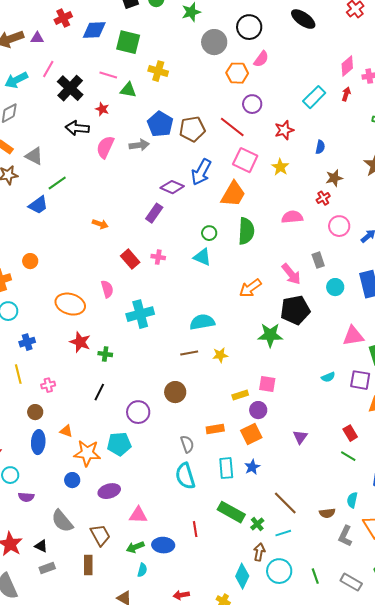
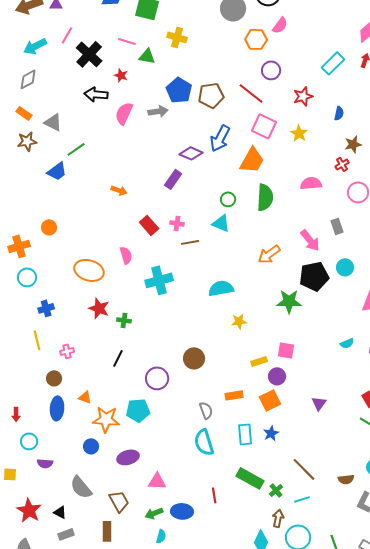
cyan circle: (335, 287) -> (345, 267), moved
brown line: (189, 353) -> (190, 242), moved

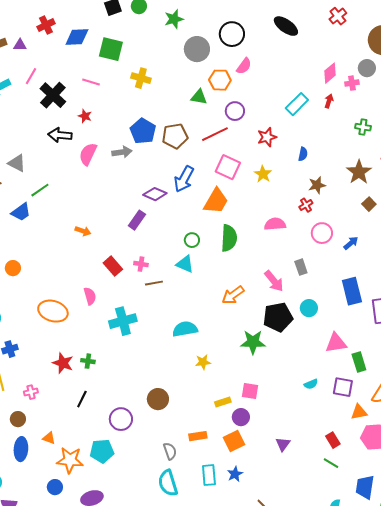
green triangle: (147, 56) -> (199, 97), moved
red line: (251, 93) -> (215, 134), turned -64
red star: (99, 308) -> (63, 363), moved

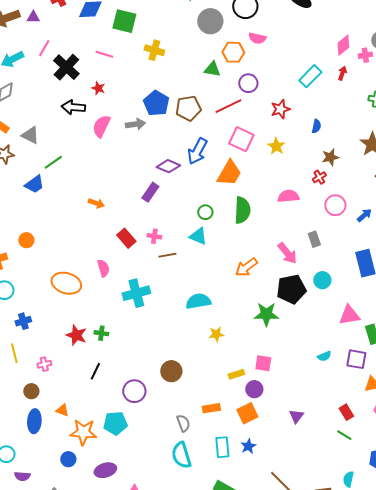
pink semicircle: (244, 66) -> (257, 38), turned 66

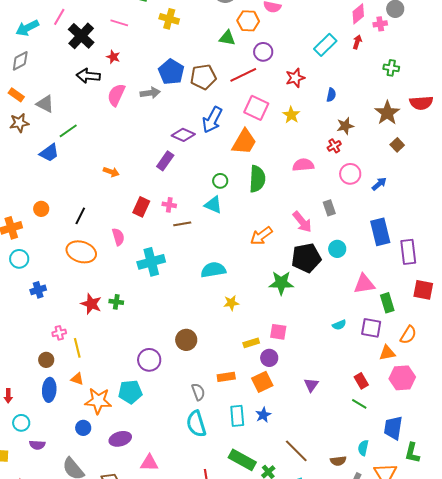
red rectangle: (126, 238) -> (141, 207), turned 66
yellow line: (14, 353) -> (77, 348), moved
black line: (95, 371) -> (80, 216), moved

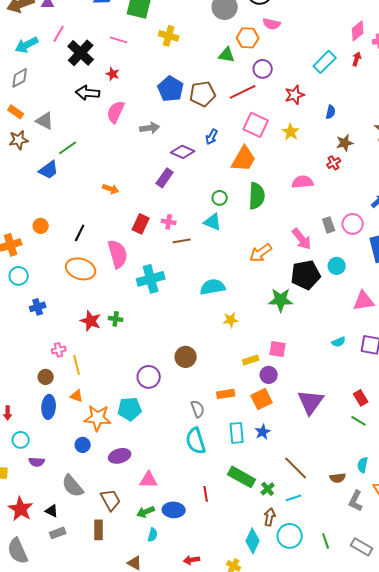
gray arrow: (150, 93) -> (150, 128), moved
blue arrow: (212, 120) -> (212, 137), size x0.6
pink circle: (350, 174) -> (353, 224), moved
pink semicircle: (118, 237) -> (118, 254), size x1.6
purple triangle: (311, 385) -> (311, 402), size x1.8

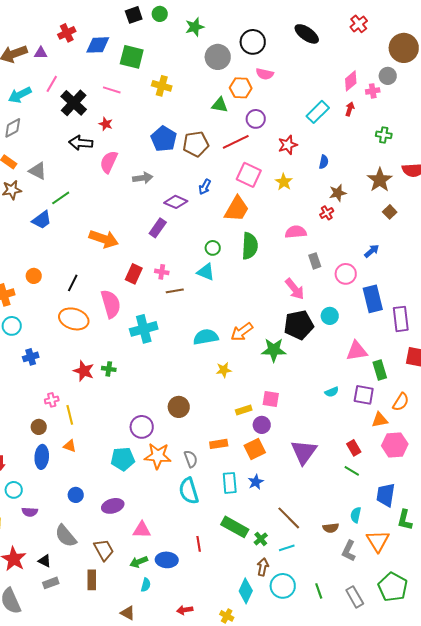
orange arrow: (111, 189) -> (104, 239), size x1.8
gray rectangle: (329, 225) -> (315, 261), moved
orange arrow: (261, 253) -> (242, 332), moved
orange star: (98, 418) -> (158, 456), moved
gray rectangle: (362, 547) -> (355, 597), turned 30

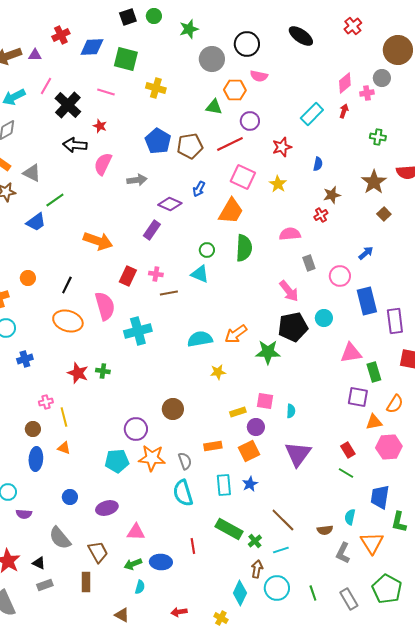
cyan semicircle: (332, 392) -> (291, 411), moved, turned -64

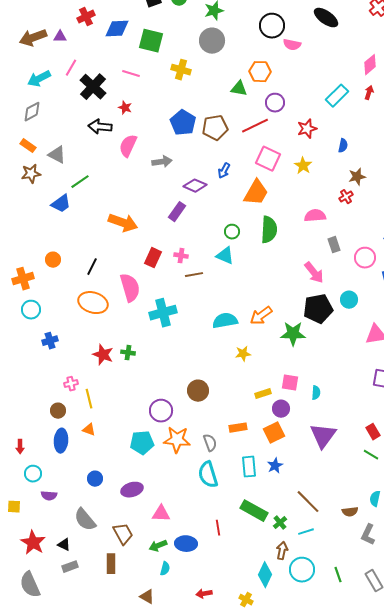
gray circle: (212, 59) -> (212, 41), moved
pink semicircle: (259, 76) -> (292, 45), moved

